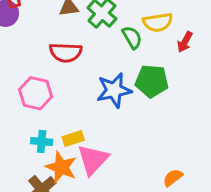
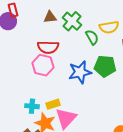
pink hexagon: (36, 93) -> (43, 65), moved

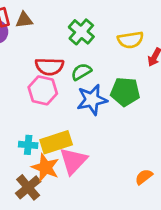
brown triangle: (50, 17) -> (24, 20), moved
green semicircle: (92, 37) -> (81, 72), moved, turned -91
yellow rectangle: (53, 104) -> (56, 142), size x1.6

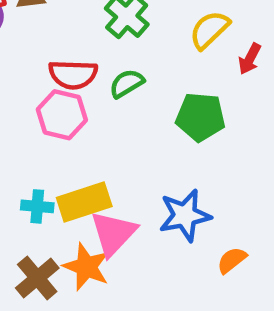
yellow semicircle: (130, 40) -> (209, 30), turned 145
blue star: (92, 100) -> (185, 215), moved
orange star: (45, 167) -> (86, 267), moved

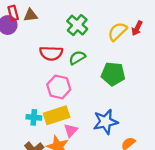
red arrow: (250, 59) -> (137, 28), moved
pink hexagon: (62, 115) -> (59, 87), moved
pink triangle: (113, 233) -> (71, 130), size x0.6

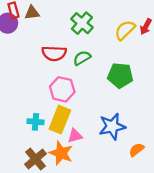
yellow rectangle: (57, 115) -> (60, 120), turned -50
pink triangle: (71, 130) -> (75, 136), turned 32

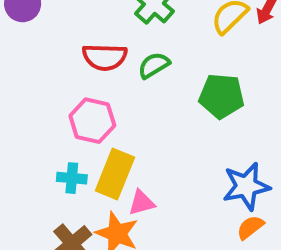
pink hexagon: (62, 89) -> (92, 121), moved
blue star: (112, 126) -> (246, 186), moved

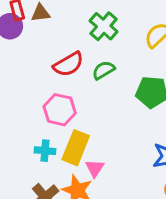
red semicircle: (105, 57) -> (68, 64), turned -32
pink triangle: (142, 203) -> (95, 168), turned -42

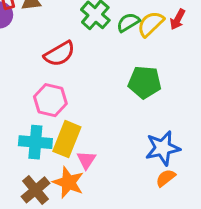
green semicircle: (104, 70) -> (128, 22), moved
cyan cross: (45, 151) -> (35, 142), size x1.5

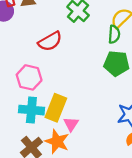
green semicircle: (128, 22) -> (114, 34), moved, turned 126
pink hexagon: (50, 100) -> (29, 77), moved

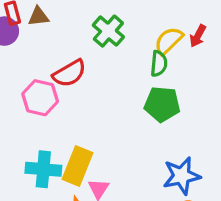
pink hexagon: (29, 77) -> (40, 98), moved

